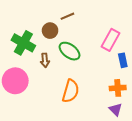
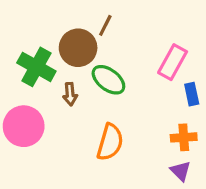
brown line: (67, 16) -> (105, 25), turned -40
brown circle: (50, 31) -> (78, 48), size x1.5

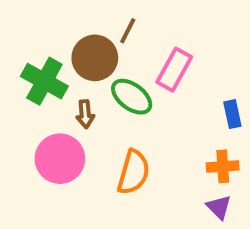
pink rectangle: (173, 62) -> (174, 70), moved
pink circle: (24, 126) -> (60, 159), moved

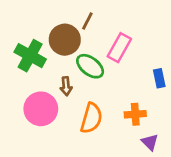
brown arrow: (85, 114) -> (66, 86), moved
orange cross: (223, 166) -> (135, 114), moved

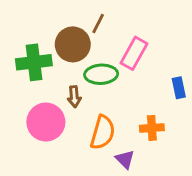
green cross: (30, 56) -> (34, 62), turned -36
green ellipse: (90, 66) -> (101, 74), turned -40
purple triangle: (150, 142) -> (125, 159), moved

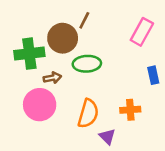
pink rectangle: (134, 53) -> (142, 32), moved
brown arrow: (74, 97) -> (52, 78), moved, turned -96

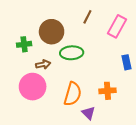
brown line: (84, 20) -> (87, 17), moved
green cross: (29, 54) -> (24, 44), size x0.6

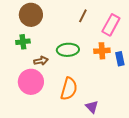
brown circle: (52, 32) -> (31, 15), moved
orange cross: (107, 91) -> (102, 51), moved
purple triangle: (88, 113) -> (92, 107), moved

